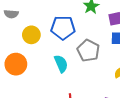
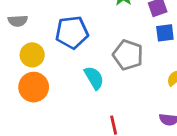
blue pentagon: (63, 28) -> (72, 32), moved
yellow circle: (31, 35) -> (32, 55), moved

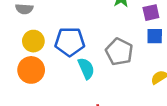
blue pentagon: (72, 32) -> (70, 42), moved

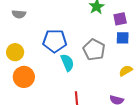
yellow circle: (33, 41) -> (15, 52), moved
orange circle: (31, 70) -> (24, 77), moved

